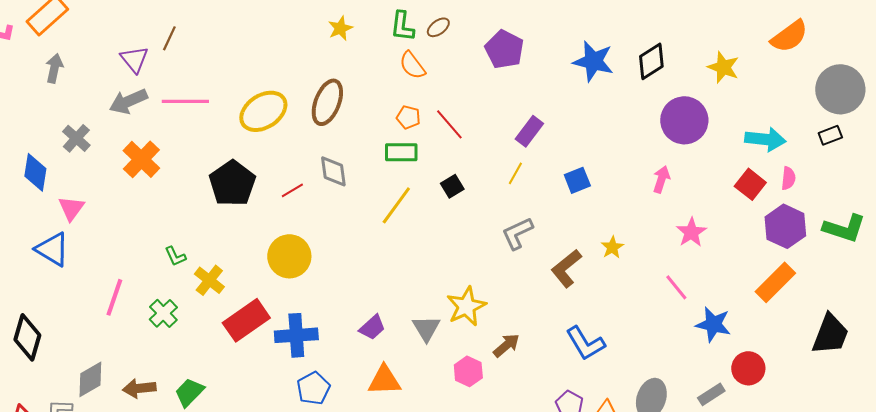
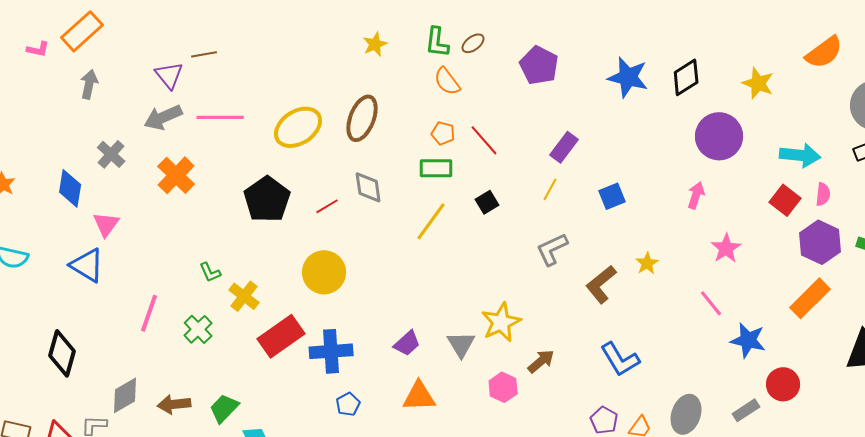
brown line: (169, 38) -> (204, 54), turned 55
blue pentagon: (313, 388) -> (348, 404), size x0.7

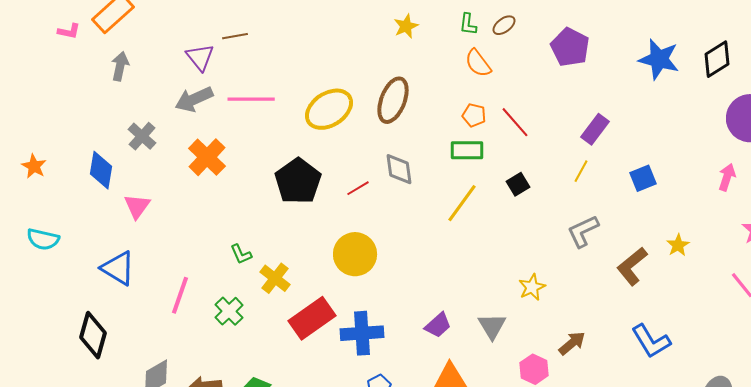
green L-shape: (437, 42) -> (468, 24), size x0.7
blue triangle: (87, 265) -> (118, 268), moved
yellow star: (501, 322) -> (532, 287), moved, size x0.7

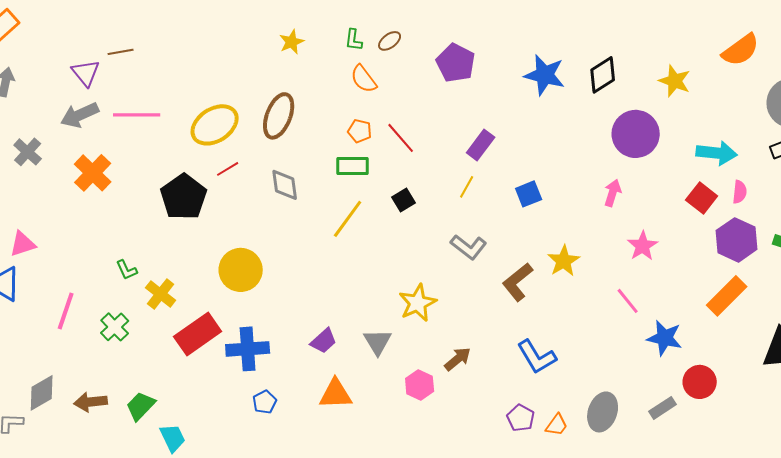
red line: (358, 188) -> (228, 169), moved
pink triangle: (137, 206) -> (23, 244), moved, turned 36
gray L-shape: (583, 231) -> (469, 247), turned -117
yellow star: (678, 245) -> (564, 261), size x1.4
yellow star: (532, 287) -> (418, 303), size x1.4

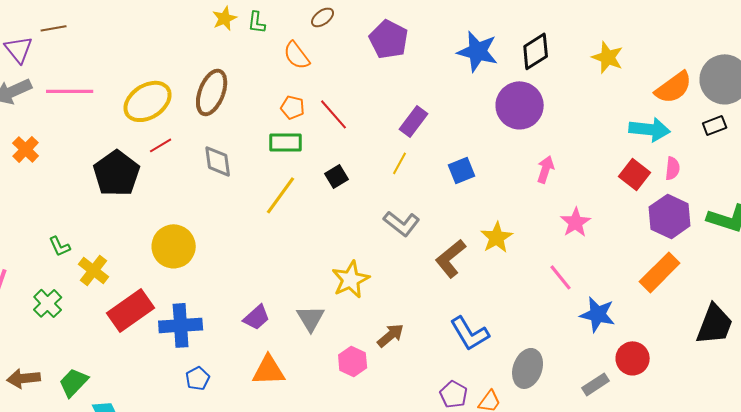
green L-shape: (354, 40) -> (257, 22), moved
orange semicircle: (741, 50) -> (674, 87), moved
purple circle: (636, 134) -> (520, 105), moved
orange cross: (93, 173) -> (26, 149), size x0.7
gray ellipse: (603, 412) -> (528, 368), moved

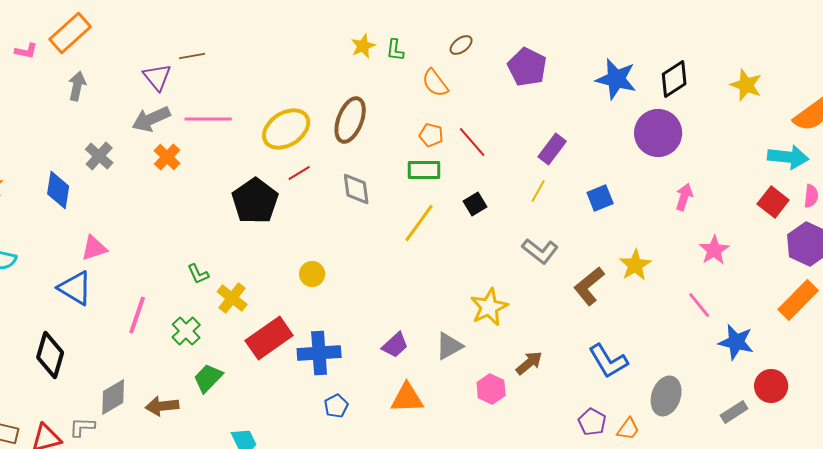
orange cross: (26, 149) -> (167, 157), moved
yellow circle: (174, 246) -> (312, 274), size x0.6
gray triangle: (311, 318) -> (449, 346), turned 32
green trapezoid: (74, 382) -> (208, 378), moved

